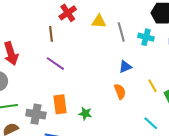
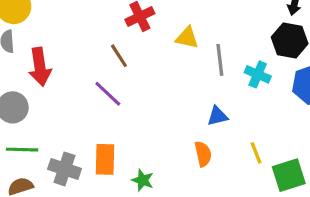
brown line: (51, 34) -> (119, 56), moved, turned -35

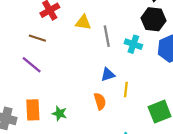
brown line: (119, 56) -> (37, 38), turned -35
yellow line: (256, 153) -> (126, 89), moved, turned 32
green star: (143, 180) -> (59, 113), moved

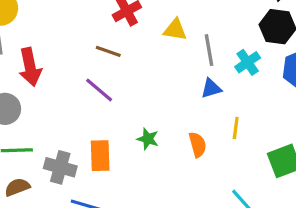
cyan cross: (133, 44) -> (248, 62), turned 35
blue triangle: (108, 75) -> (211, 88), moved
green star: (59, 113) -> (148, 139), moved

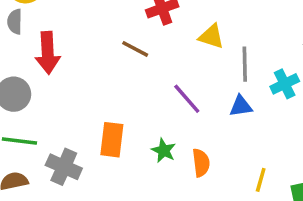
purple line: (99, 90) -> (187, 99), moved
yellow line: (236, 128) -> (261, 180), moved
orange semicircle: (198, 145) -> (201, 163), moved
orange rectangle: (100, 156) -> (112, 140), moved

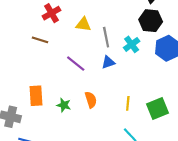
green star: (164, 150) -> (64, 105), moved

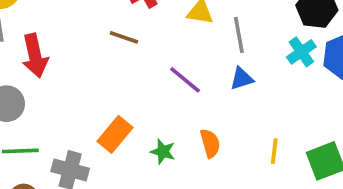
cyan cross: (132, 44) -> (301, 52), moved
orange rectangle: (36, 96) -> (115, 134), turned 42

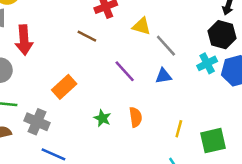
gray line: (239, 35) -> (166, 46), turned -40
orange rectangle: (115, 134) -> (64, 87), moved

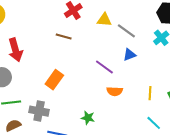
purple line: (125, 71) -> (104, 67), moved
orange semicircle: (136, 117) -> (115, 91), turned 112
green star: (102, 118) -> (88, 118), moved

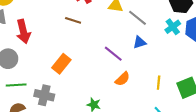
orange semicircle: (115, 91) -> (123, 79), turned -49

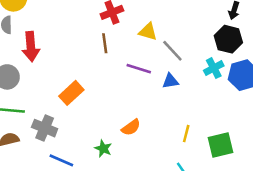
brown line: (73, 20) -> (105, 43), moved, turned 56
purple line: (113, 54) -> (139, 69), moved, turned -30
orange semicircle: (123, 79) -> (131, 127), moved

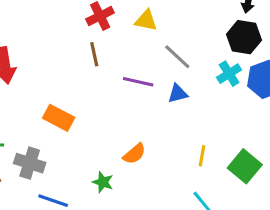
yellow triangle: (148, 32) -> (146, 20), moved
orange rectangle: (71, 93) -> (59, 118), turned 75
green square: (220, 145) -> (245, 166), turned -32

